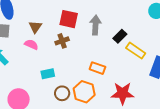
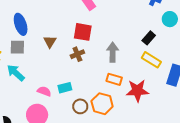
gray arrow: (95, 25) -> (113, 52), moved
black rectangle: (120, 36) -> (149, 38), moved
pink semicircle: (31, 44) -> (44, 91), moved
red star: (123, 93) -> (137, 91), moved

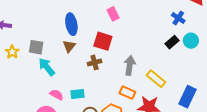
blue ellipse: (21, 24) -> (71, 24), moved
black rectangle: (149, 38) -> (172, 42), moved
yellow rectangle: (151, 60) -> (156, 79), moved
cyan arrow: (16, 73) -> (47, 67), moved

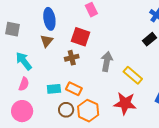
gray square: (36, 47) -> (12, 29), moved
orange rectangle: (127, 93) -> (74, 89), moved
pink semicircle: (56, 95) -> (24, 84), moved, turned 80

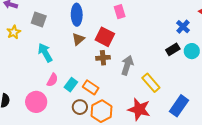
brown triangle: (47, 41) -> (78, 39), moved
brown cross: (72, 58) -> (103, 58), moved
pink semicircle: (24, 84) -> (52, 80), moved
cyan rectangle: (54, 89) -> (71, 85), turned -56

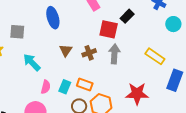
red square: (105, 37) -> (109, 29), moved
brown triangle: (78, 39) -> (66, 50), moved
black rectangle: (173, 49) -> (127, 16), moved
yellow rectangle: (151, 83) -> (155, 56), moved

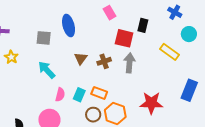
black rectangle: (127, 16) -> (143, 25), turned -32
gray square: (17, 32) -> (44, 38), moved
yellow rectangle: (155, 56) -> (170, 52), moved

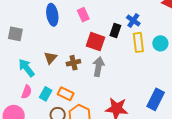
blue cross: (175, 12) -> (133, 20), moved
blue ellipse: (69, 26) -> (52, 15), moved
yellow rectangle: (170, 52) -> (138, 42), moved, turned 42
cyan arrow: (47, 70) -> (26, 68), moved

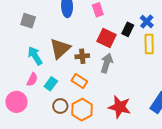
brown triangle: (50, 58) -> (60, 49), size x1.6
orange rectangle: (66, 94) -> (79, 81), moved

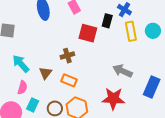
brown triangle: (60, 49) -> (45, 73), moved, size x0.6
gray arrow: (107, 63) -> (123, 71), moved, turned -72
cyan rectangle: (51, 84) -> (33, 105), moved

